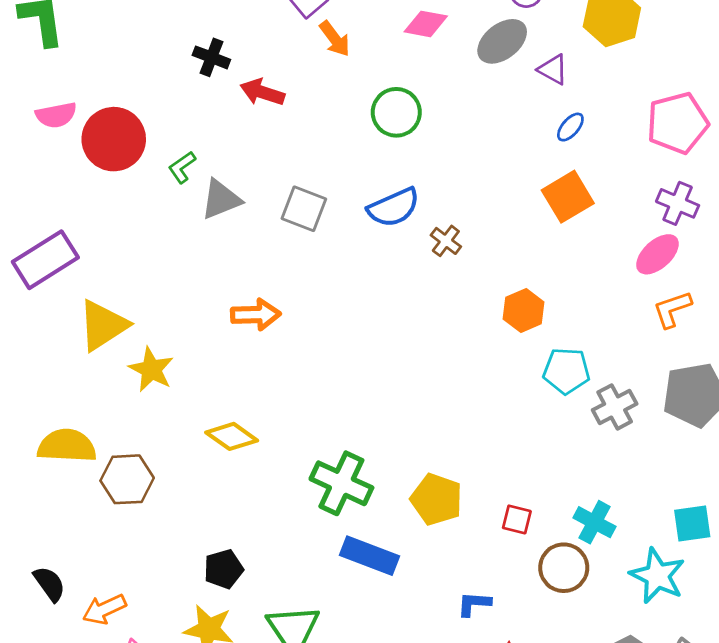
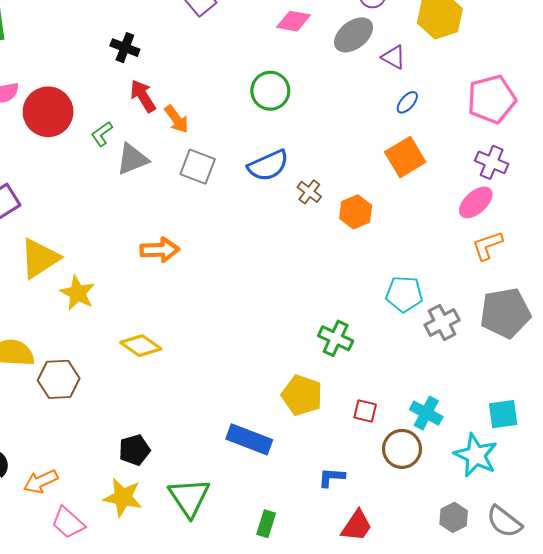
orange arrow: (335, 39) -> (177, 119), moved
red arrow: (262, 92) -> (143, 96), moved, turned 40
orange hexagon: (524, 311) -> (356, 212), moved
green cross: (341, 483) -> (336, 338), moved, size x0.7

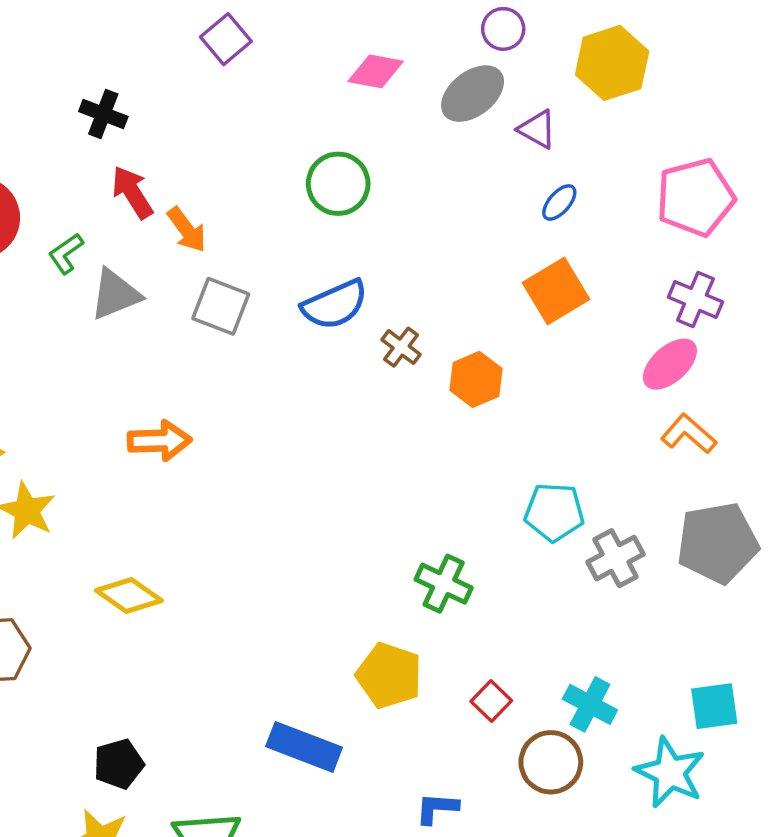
orange L-shape: (487, 246) -> (689, 434), turned 60
red square: (365, 411) -> (491, 701), turned 30

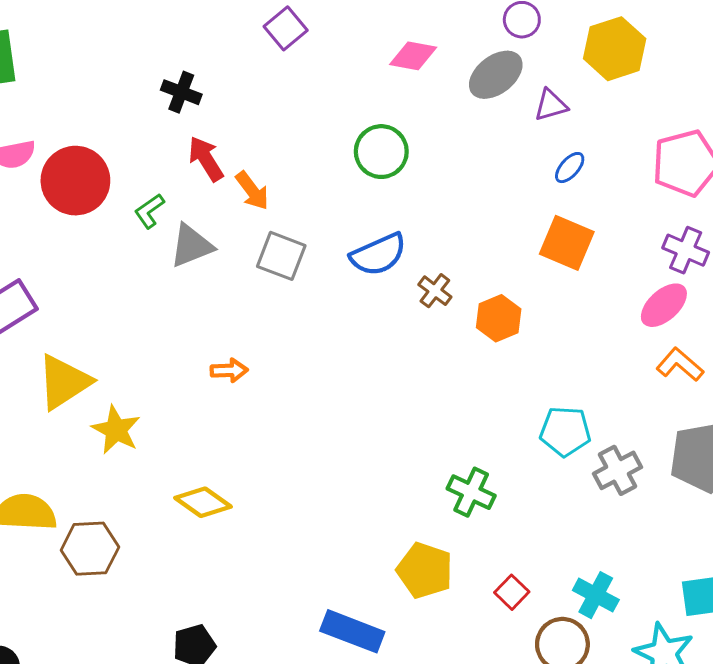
purple triangle: (537, 129) -> (551, 105), turned -45
orange square: (556, 291) -> (567, 243), turned -36
orange arrow: (159, 441) -> (229, 370), size x0.7

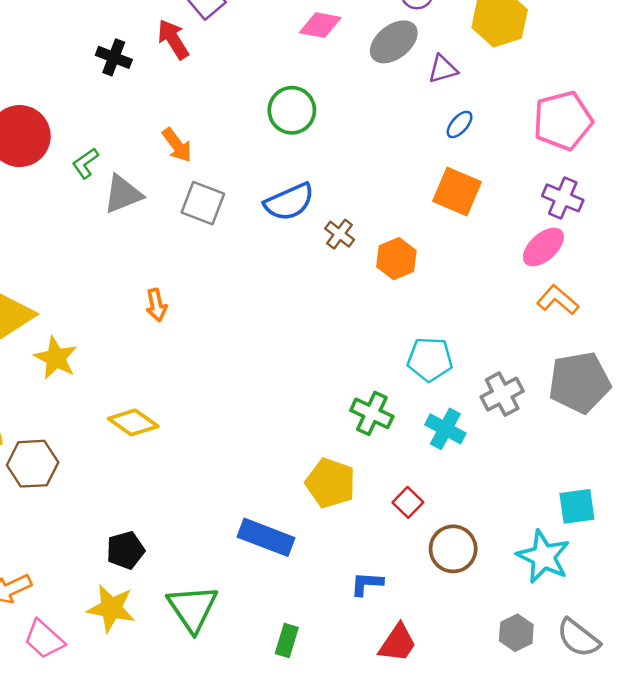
red arrow: (206, 159) -> (173, 39), moved
orange arrow: (229, 370) -> (156, 305), turned 80
cyan pentagon: (565, 431) -> (430, 359), moved
cyan cross: (596, 595) -> (445, 429), moved

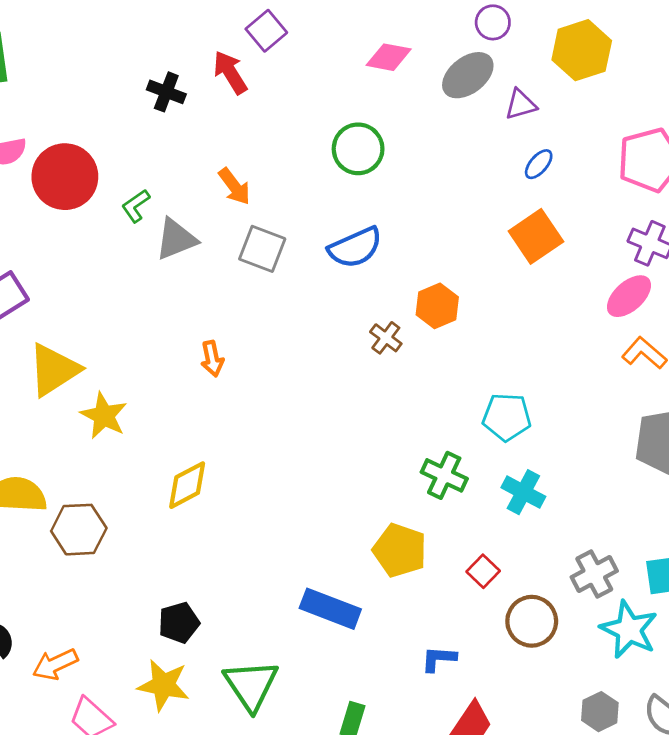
orange square: (457, 192) -> (536, 236), turned 33
brown cross: (340, 234) -> (386, 338), moved
orange hexagon: (396, 259) -> (437, 306), moved
gray cross: (502, 394) -> (594, 574), moved
yellow diamond: (133, 422) -> (187, 485), turned -63

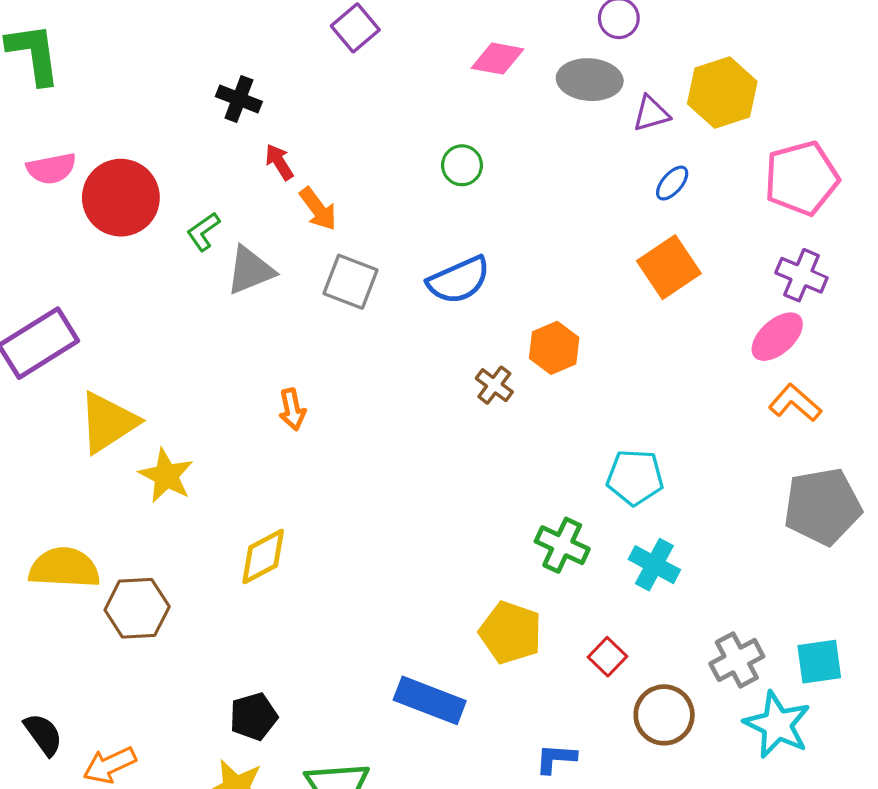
yellow hexagon: (582, 50) -> (722, 93), moved
red arrow: (230, 72) -> (279, 162), moved, size x0.7
gray ellipse: (468, 75) -> (590, 80), turned 42
green circle: (358, 149) -> (462, 165), size x0.7

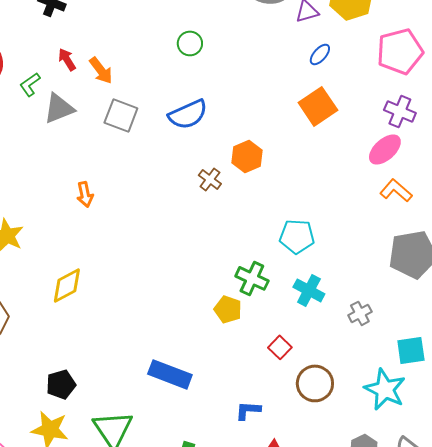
red arrow: (279, 162) -> (67, 59), moved
yellow pentagon: (510, 632) -> (228, 309), moved, size x0.7
gray cross: (737, 660) -> (360, 313), moved, size x0.7

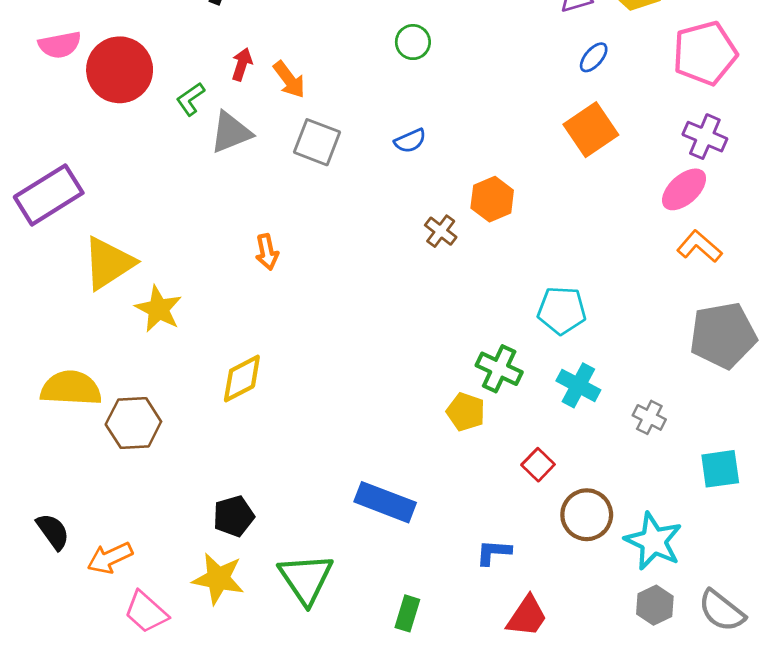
red arrow: (67, 59) -> (242, 64), turned 50
blue semicircle: (188, 114) -> (410, 141), size x0.6
gray cross: (360, 313) -> (649, 417), turned -35
cyan star: (385, 389) -> (653, 541), moved

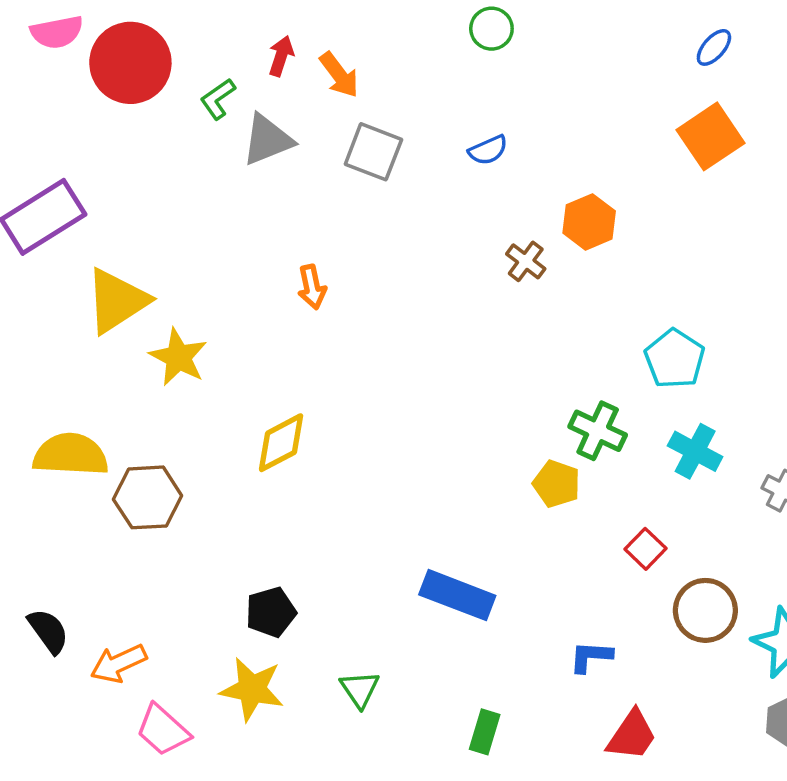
cyan pentagon: (562, 310) -> (675, 359), turned 30
green triangle: (306, 579) -> (360, 689), size x0.6

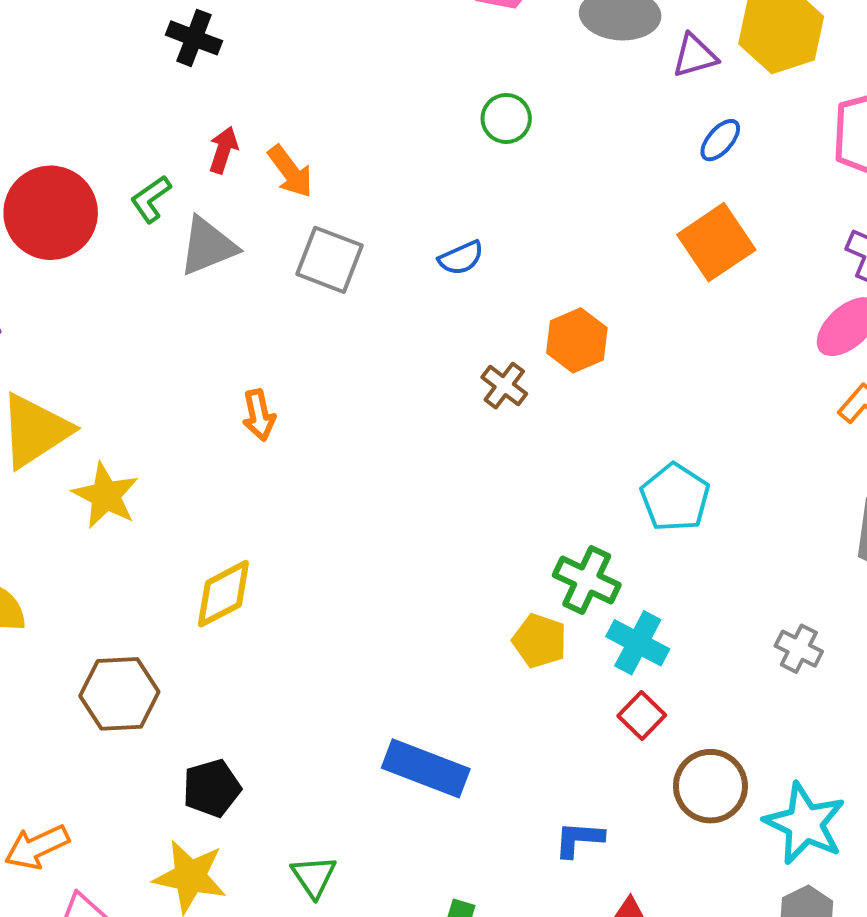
green circle: (491, 29) -> (506, 118), moved
red circle: (130, 63) -> (51, 213), moved
cyan cross: (695, 451) -> (638, 643), moved
brown hexagon: (148, 497) -> (119, 694), moved

